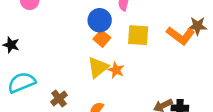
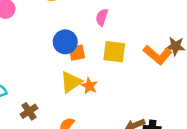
blue circle: (100, 20) -> (65, 42), moved
orange square: (102, 38) -> (77, 53), turned 35

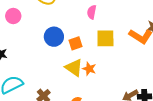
blue circle: (65, 42) -> (54, 37), moved
yellow triangle: (71, 82) -> (74, 68), turned -42

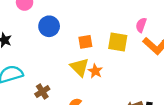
pink semicircle: (92, 12) -> (141, 25), moved
blue circle: (54, 37) -> (49, 26), moved

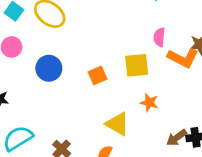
yellow triangle: (79, 67) -> (117, 124), moved
orange star: (95, 71) -> (149, 103), moved

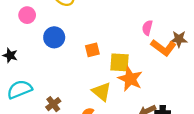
yellow square: (137, 65) -> (119, 62), moved
orange star: (149, 103) -> (130, 79), size x1.6

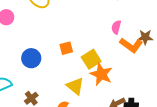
blue circle: (54, 37) -> (31, 58), moved
yellow square: (119, 62) -> (91, 59), turned -36

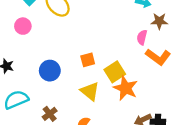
brown star: (145, 37) -> (159, 21), moved
yellow triangle: (75, 86) -> (90, 91), moved

